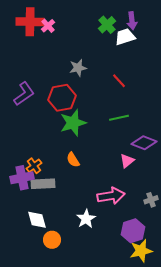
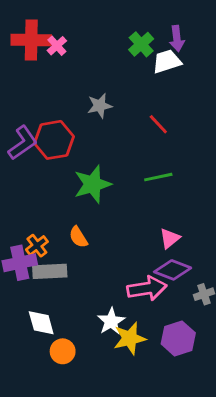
red hexagon: (62, 98) -> (54, 140), moved
purple diamond: (144, 143) -> (173, 270), moved
orange semicircle: (73, 160) -> (78, 237), moved
yellow star: (141, 251) -> (130, 338), moved

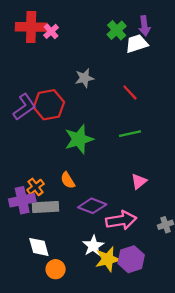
purple diamond: (173, 270) -> (92, 206), moved
purple hexagon: (178, 338) -> (131, 259), moved

